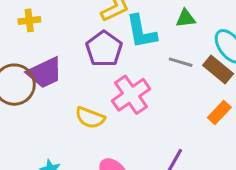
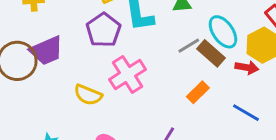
gray line: (181, 62) -> (189, 46), moved, turned -50
orange rectangle: (219, 112) -> (198, 92), moved

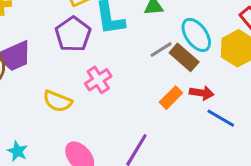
red arrow: (247, 67) -> (202, 93), moved
pink cross: (128, 74) -> (98, 80), size x0.7

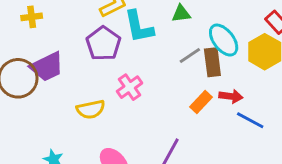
brown rectangle: (184, 57) -> (212, 62), turned 44
yellow semicircle: (58, 101) -> (91, 109), turned -32

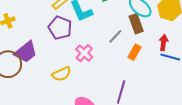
gray line: (190, 55) -> (115, 36), moved
red arrow: (231, 96) -> (164, 43), moved, turned -77

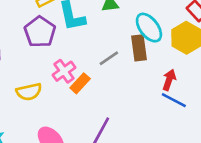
orange rectangle: (134, 52) -> (80, 83), moved

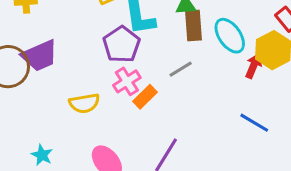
purple pentagon: (40, 32) -> (121, 44), moved
brown rectangle: (139, 48) -> (194, 25), moved
red arrow: (169, 80) -> (253, 66), moved

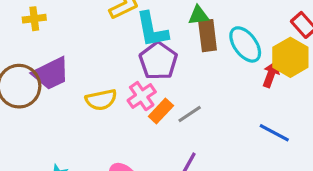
purple pentagon: (121, 44) -> (158, 61), moved
gray line: (181, 69) -> (190, 114), moved
yellow semicircle: (84, 103) -> (101, 100), moved

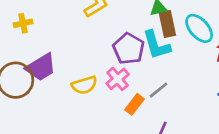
cyan L-shape: (152, 30) -> (156, 45), moved
orange rectangle: (161, 111) -> (134, 104), moved

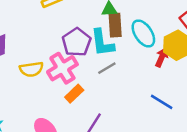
pink cross: (118, 79) -> (62, 68), size x1.4
gray line: (158, 90) -> (107, 68), moved

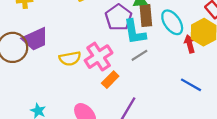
purple pentagon: (77, 42) -> (118, 17), moved
red arrow: (162, 57) -> (190, 44), turned -36

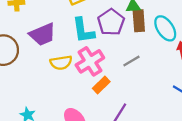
cyan L-shape: (135, 32) -> (83, 30), moved
purple trapezoid: (35, 39) -> (42, 34), moved

